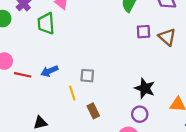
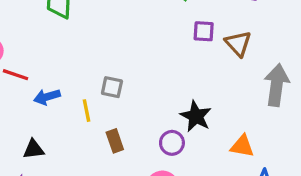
blue arrow: (49, 71) -> (47, 97), moved
purple circle: (140, 114) -> (172, 143), moved

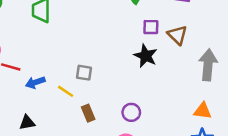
yellow line: (86, 111) -> (66, 91), turned -42
black star: (196, 116) -> (146, 56), moved
orange triangle: (242, 146) -> (203, 111), moved

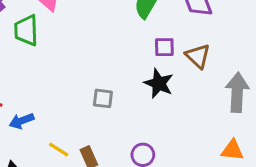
gray square: (84, 73) -> (103, 98), moved
yellow line: (66, 91) -> (59, 150), moved

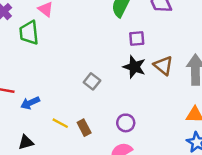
brown triangle: (198, 56) -> (163, 66), moved
gray square: (103, 98) -> (92, 81), turned 35

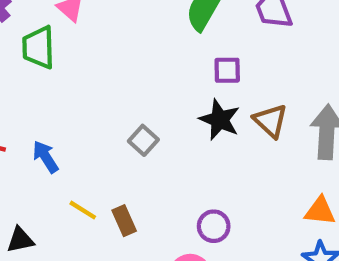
blue arrow: (30, 103) -> (46, 157), moved, turned 78
purple circle: (126, 123) -> (214, 226), moved

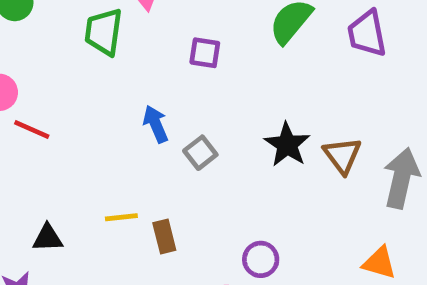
purple square: (227, 70) -> (205, 53), moved
blue arrow: (46, 157) -> (156, 124), moved
yellow line: (83, 210) -> (121, 217), turned -48

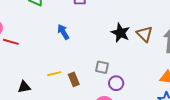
gray square: (200, 153) -> (102, 67), moved, turned -32

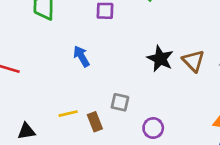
gray square: (102, 67) -> (120, 102), moved

